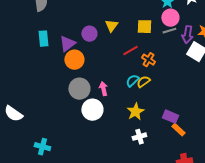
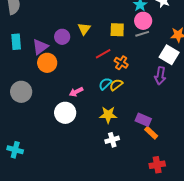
purple arrow: (187, 35) -> (160, 76), moved
gray circle: (79, 89) -> (21, 92), moved
pink arrow: (103, 89) -> (76, 92), turned -104
yellow star: (135, 112) -> (108, 115), turned 30

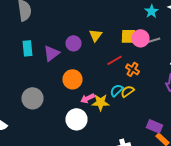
pink circle: (143, 21) -> (140, 38), moved
orange circle: (47, 63) -> (72, 79), moved
yellow star: (108, 115) -> (100, 102), moved

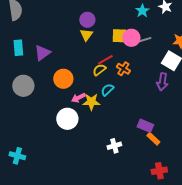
purple circle: (74, 43) -> (87, 20), moved
yellow semicircle: (128, 91) -> (99, 70), moved
gray circle: (32, 98) -> (23, 86), moved

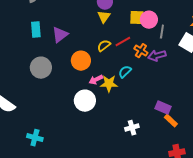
gray line: (144, 40) -> (162, 32), moved, turned -64
yellow semicircle: (99, 70) -> (104, 46), moved
purple arrow: (162, 82) -> (157, 56), moved, turned 66

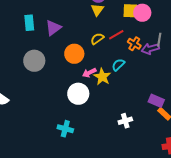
gray line: (162, 32) -> (159, 40), moved
yellow star: (109, 84) -> (102, 77), turned 30
cyan cross: (35, 138) -> (65, 129), moved

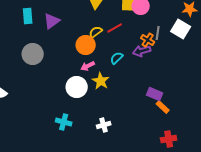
orange cross: (134, 44) -> (148, 40), moved
purple arrow: (150, 49) -> (142, 51), moved
orange circle: (74, 54) -> (86, 45), moved
yellow star: (102, 77) -> (101, 81), moved
white cross: (125, 121) -> (104, 125), moved

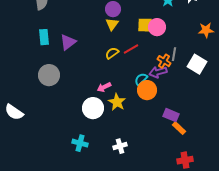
white square: (181, 29) -> (197, 64), moved
orange circle: (86, 45) -> (147, 90), moved
cyan semicircle: (117, 58) -> (141, 79), moved

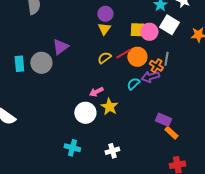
cyan rectangle: (44, 37) -> (19, 64), moved
white square: (197, 64) -> (169, 25), moved
gray circle: (49, 75) -> (41, 63), moved
orange circle: (147, 90) -> (137, 57), moved

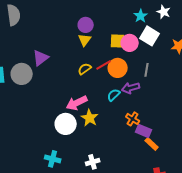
orange cross: (156, 66) -> (133, 119), moved
pink arrow: (96, 92) -> (77, 103), size x1.5

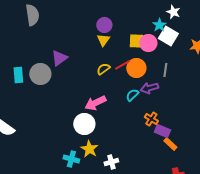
white star: (164, 12) -> (173, 12), moved
cyan star: (141, 16) -> (159, 25), moved
yellow star: (90, 118) -> (89, 149), moved

